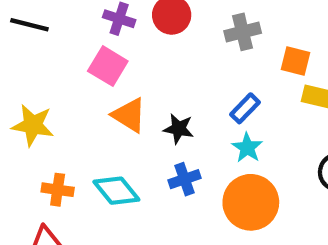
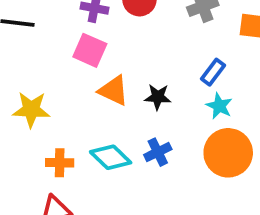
blue cross: (185, 179) -> (158, 152), moved

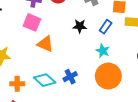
blue rectangle: (213, 72) -> (106, 27), moved
black star: (158, 97) -> (80, 26), moved

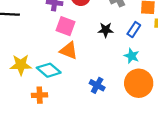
pink square: (32, 22) -> (66, 26), moved
blue cross: (70, 77) -> (97, 85), turned -32
cyan diamond: (45, 80) -> (49, 70), moved

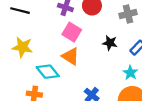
yellow star: (21, 65) -> (22, 47), moved

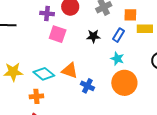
yellow star: (22, 47) -> (13, 72), moved
orange triangle: (71, 56) -> (70, 71), moved

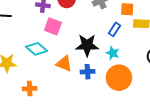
black star: (93, 36) -> (87, 45), moved, size x1.6
cyan diamond: (44, 74) -> (37, 49), moved
blue cross: (87, 86) -> (88, 72), moved, turned -32

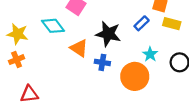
cyan star: (113, 53) -> (150, 54), moved
orange cross: (30, 89) -> (17, 60), moved, turned -32

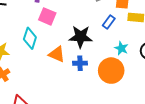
cyan diamond: (53, 26) -> (30, 38), turned 65

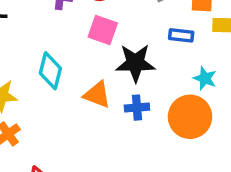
pink square: (47, 16) -> (103, 30), moved
blue rectangle: (109, 22) -> (181, 35), turned 64

